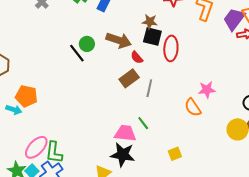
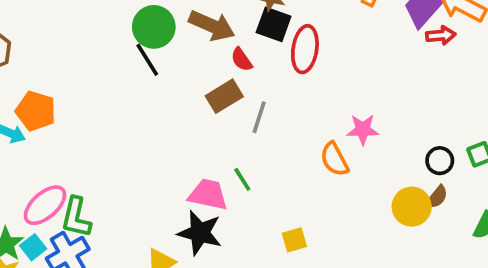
green circle: (87, 44) -> (154, 27), size x1.5
black line: (77, 53) -> (147, 60), moved

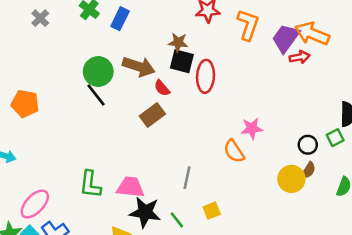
orange pentagon: (36, 111) -> (25, 104), moved
gray line: (259, 117) -> (187, 178), moved
green line: (242, 179) -> (177, 220), moved
pink trapezoid: (208, 195) -> (130, 187), moved
green L-shape: (76, 217) -> (90, 184), moved

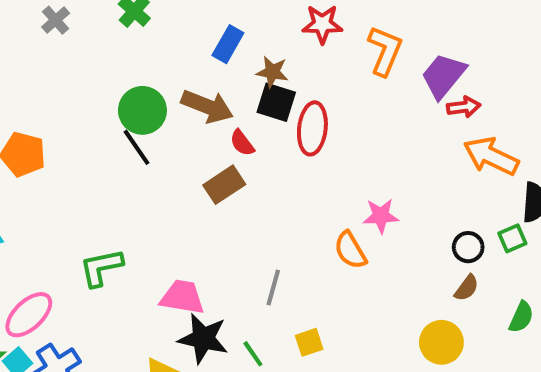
blue rectangle: (120, 19) -> (228, 44), moved
orange arrow: (312, 34) -> (491, 156), moved
yellow circle: (291, 179) -> (441, 342), moved
green L-shape: (90, 184) -> (101, 268), moved, turned 68

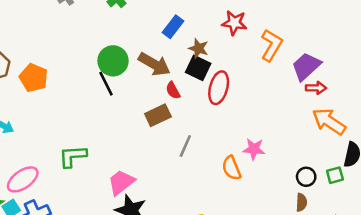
gray line: (273, 288) -> (185, 146), moved
brown semicircle: (467, 288) -> (301, 202), turned -42
pink trapezoid: (182, 297) -> (121, 182), turned -56

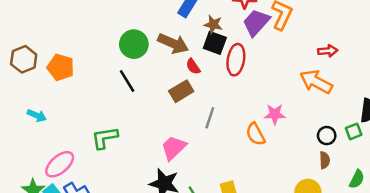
purple trapezoid: (306, 66) -> (256, 23), moved
black line: (106, 84) -> (127, 81), moved
orange arrow: (329, 121) -> (316, 82), moved
pink trapezoid: (121, 182) -> (173, 148), moved

